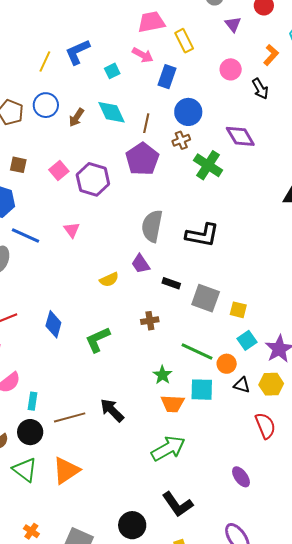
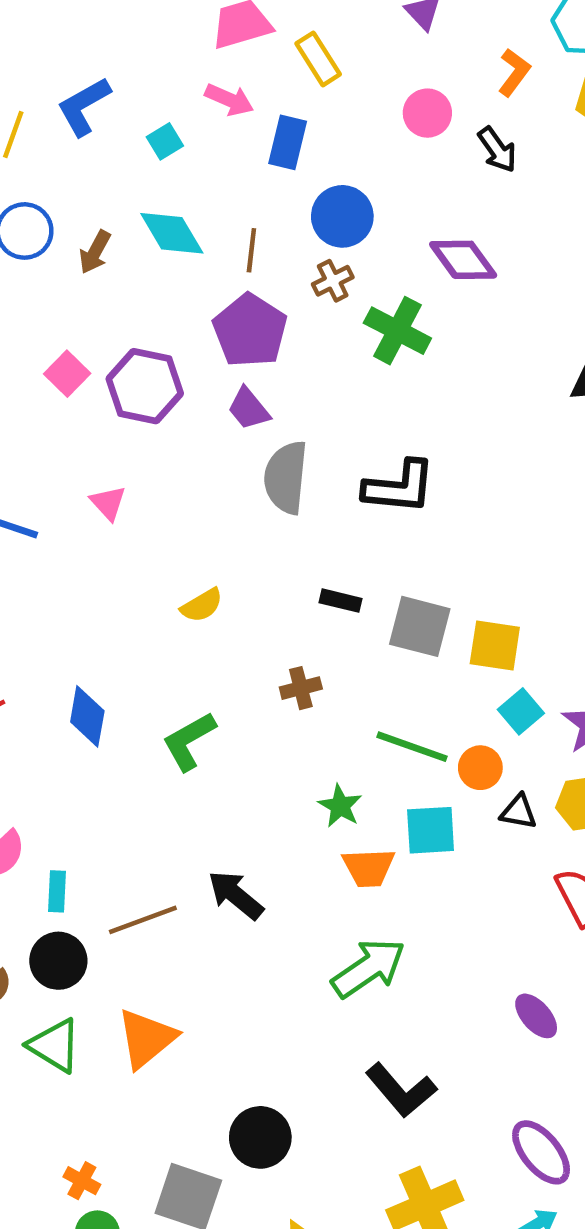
purple trapezoid: (141, 264) -> (249, 409), moved
yellow square: (238, 310) -> (495, 645), size x1.4
black circle: (132, 525) -> (260, 1137), moved

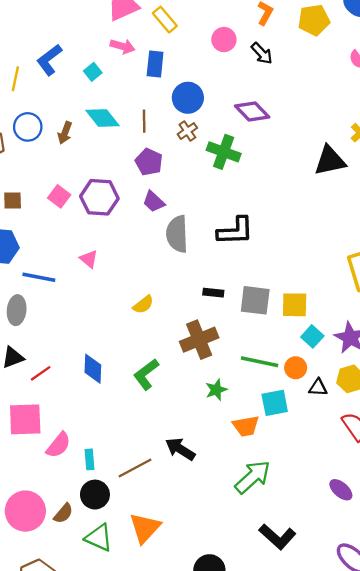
purple pentagon: (250, 331) -> (149, 162), size x0.7
brown cross: (301, 688) -> (199, 340), size x1.8
green star: (340, 806) -> (216, 390), moved, turned 30

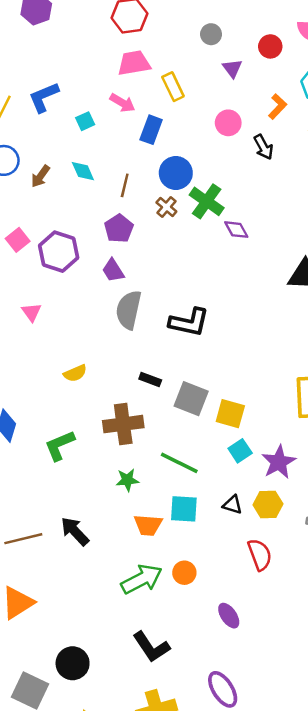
purple diamond: (252, 111) -> (236, 230), moved, size x0.7
cyan diamond: (103, 118) -> (83, 171), size x0.7
brown cross: (187, 131) -> (166, 207), turned -30
green cross: (224, 152) -> (207, 201), moved
orange circle: (296, 368) -> (184, 573), moved

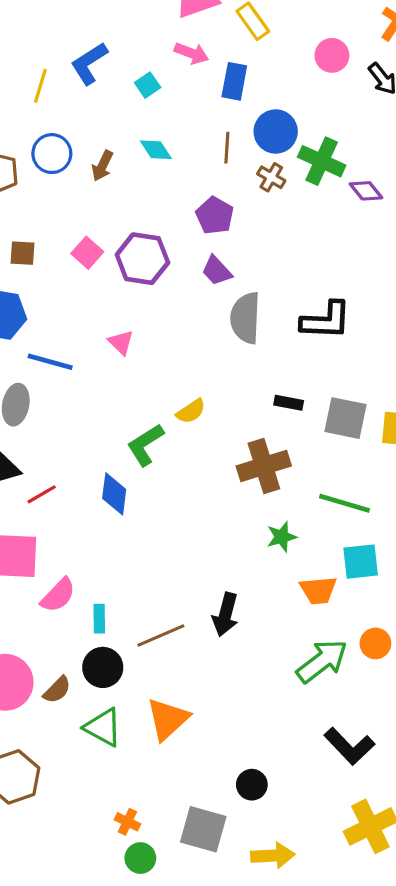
brown line: (125, 185) -> (227, 148), moved
green L-shape: (60, 445) -> (145, 445), moved
black arrow: (75, 531) -> (225, 615), turned -112
black circle: (73, 663) -> (252, 785), size x0.7

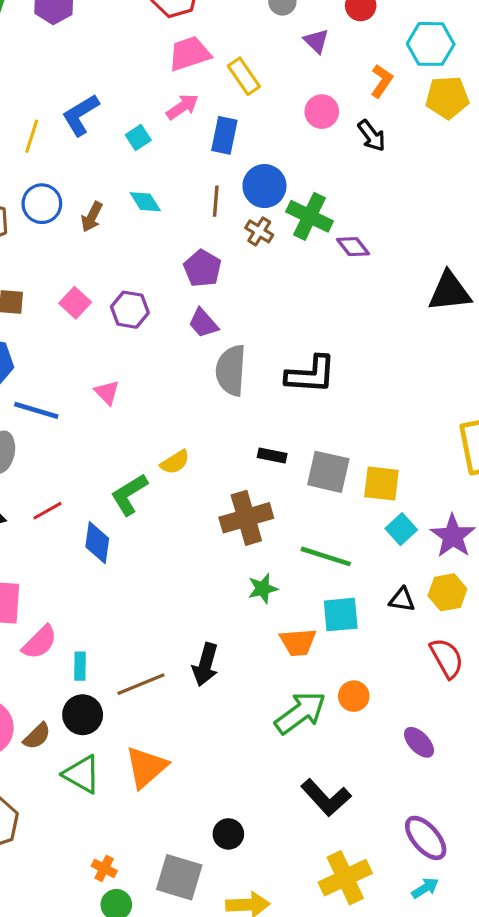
pink arrow: (192, 53) -> (182, 107), turned -56
purple hexagon: (142, 259) -> (130, 310), size x0.7
red line: (42, 494) -> (48, 511), moved

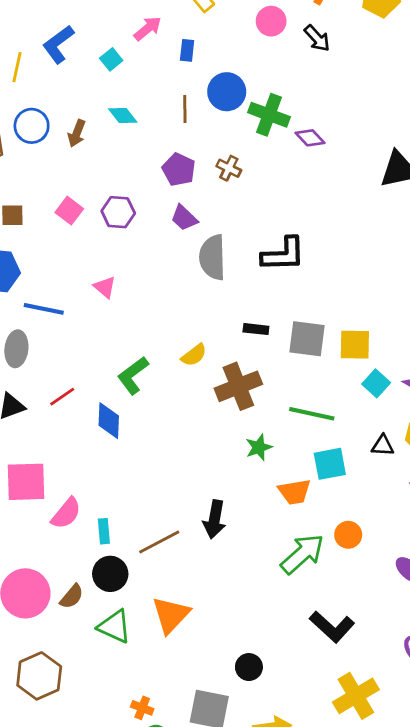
blue rectangle: (224, 135) -> (187, 50), size x0.7
brown cross: (259, 231) -> (229, 168), moved
yellow semicircle: (175, 462) -> (194, 355), moved

